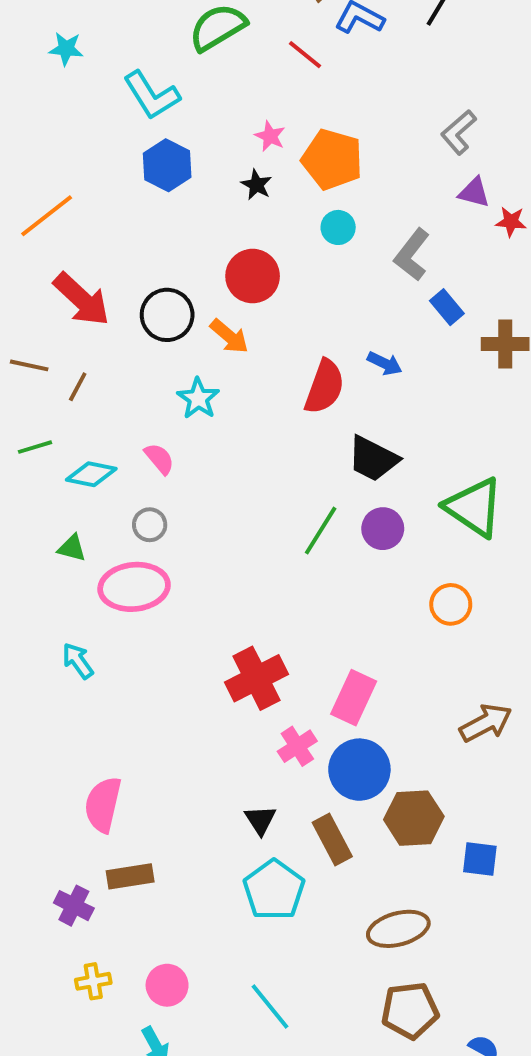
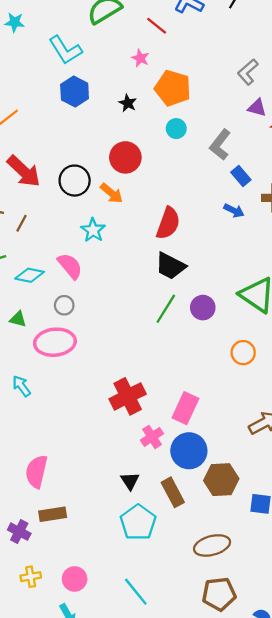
pink star: (270, 136) -> (140, 58), moved
blue arrow: (385, 363) -> (234, 211), moved
pink semicircle: (159, 459) -> (70, 266), size x1.4
black trapezoid: (373, 459) -> (170, 266), moved

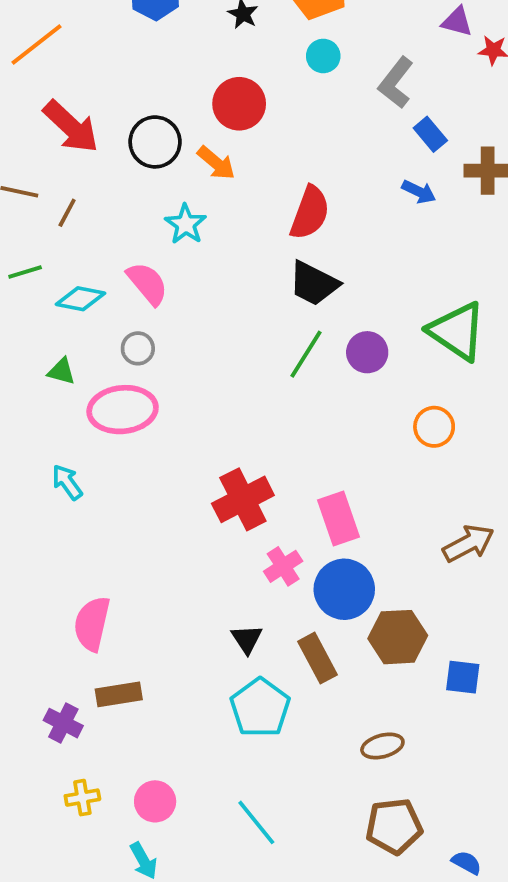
pink rectangle: (185, 408) -> (339, 519), turned -44
brown ellipse: (212, 545) -> (382, 746), size x0.7

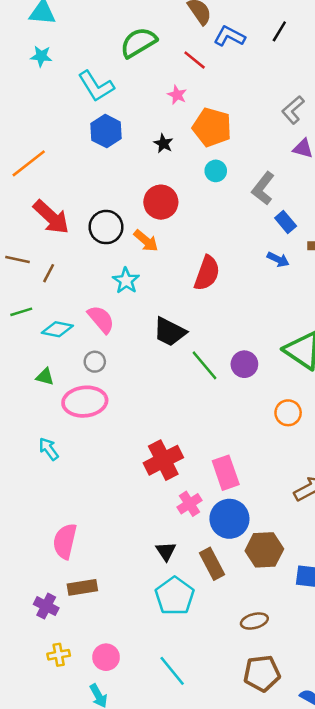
black trapezoid: (314, 283) -> (170, 332), moved
green line: (306, 354) -> (205, 365), turned -72

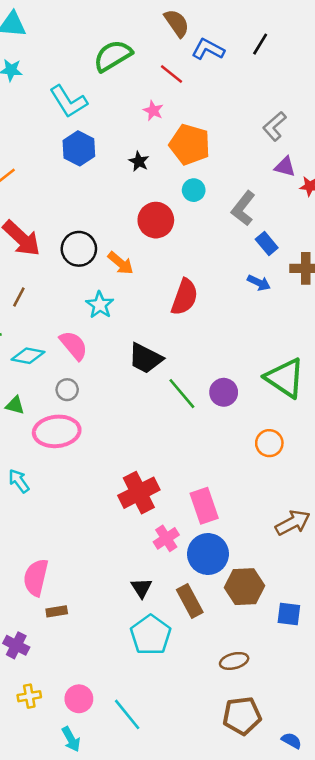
red circle: (161, 202) -> (156, 220), moved
brown rectangle: (82, 587) -> (57, 611), moved, size x0.7
cyan line: (172, 671) -> (127, 714), moved

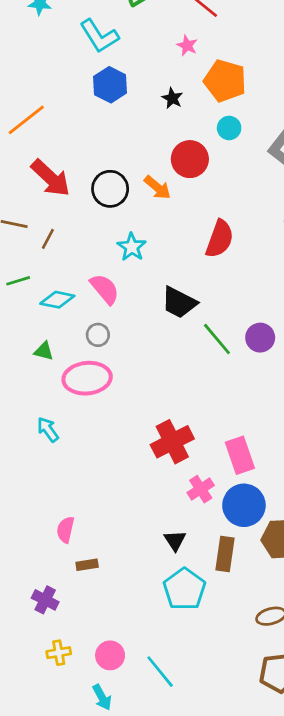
orange arrow: (121, 263) -> (157, 187), moved
pink semicircle: (36, 577) -> (65, 530), size x0.7
brown rectangle: (190, 601) -> (225, 554), turned 36

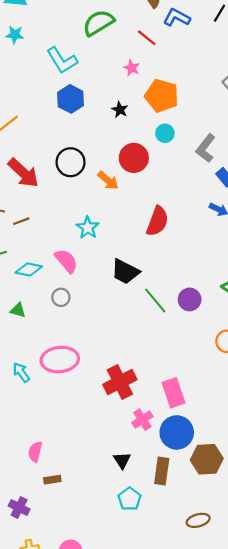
black circle: (110, 189) -> (71, 162), moved
brown line: (48, 239) -> (21, 221), turned 42
pink ellipse: (87, 378) -> (60, 360), moved
cyan pentagon: (184, 589) -> (130, 499), size x0.7

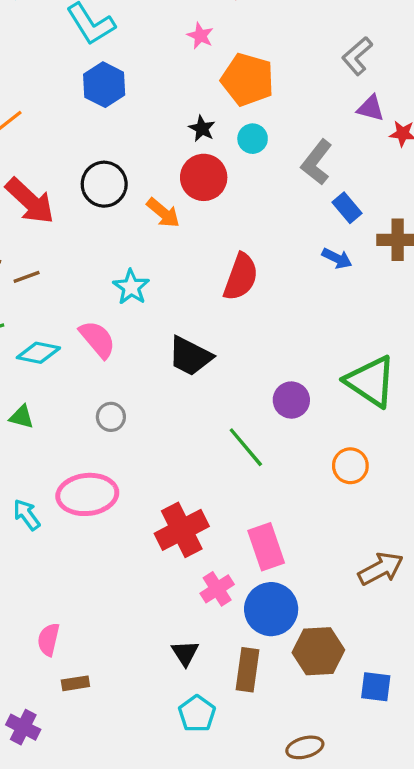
black star: (120, 110) -> (202, 129), moved
gray circle: (61, 297) -> (111, 417), moved
green line: (155, 301) -> (246, 447), moved

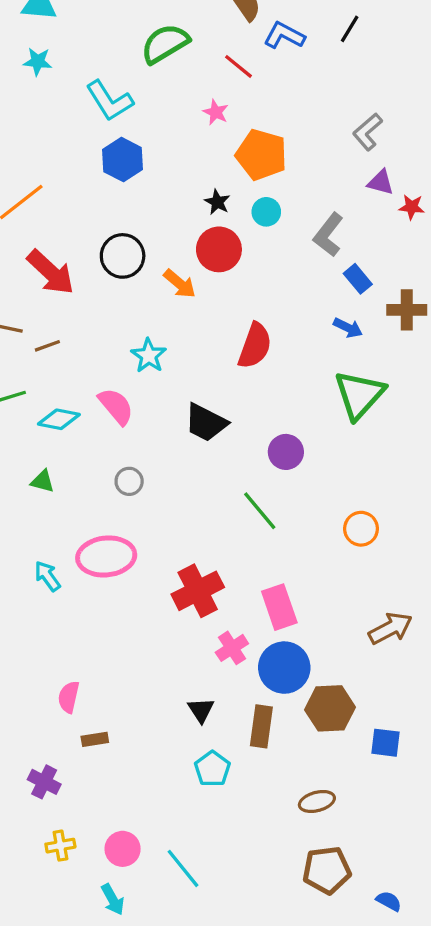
green triangle: (371, 381) -> (359, 395), moved, turned 38
purple circle: (291, 400) -> (286, 452), moved

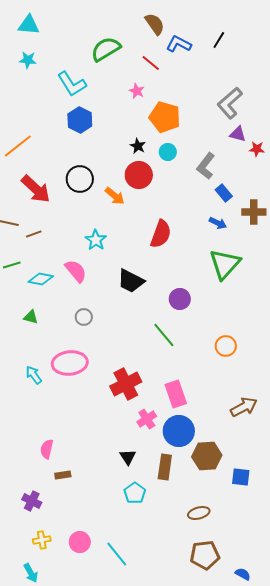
gray L-shape: (368, 132) -> (230, 103), size x1.4
cyan arrow: (113, 899) -> (31, 573), moved

